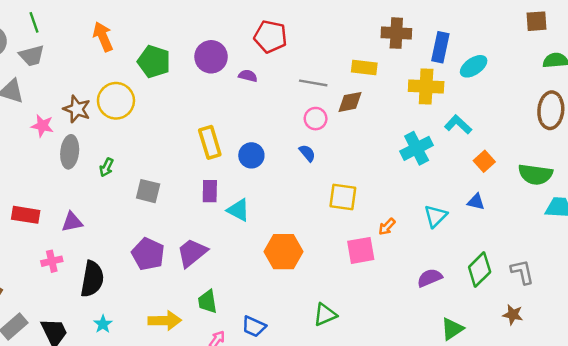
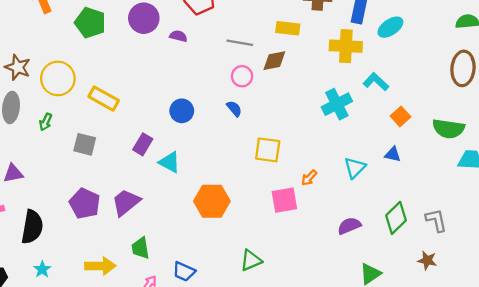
yellow circle: (116, 101) -> (58, 78), moved
yellow rectangle: (210, 142) -> (104, 99), moved, turned -44
purple rectangle: (210, 191) -> (143, 144), turned 30

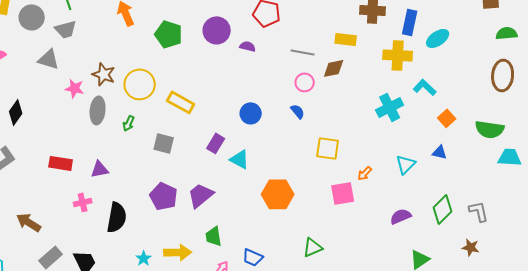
cyan star: (42, 269) -> (144, 258), moved

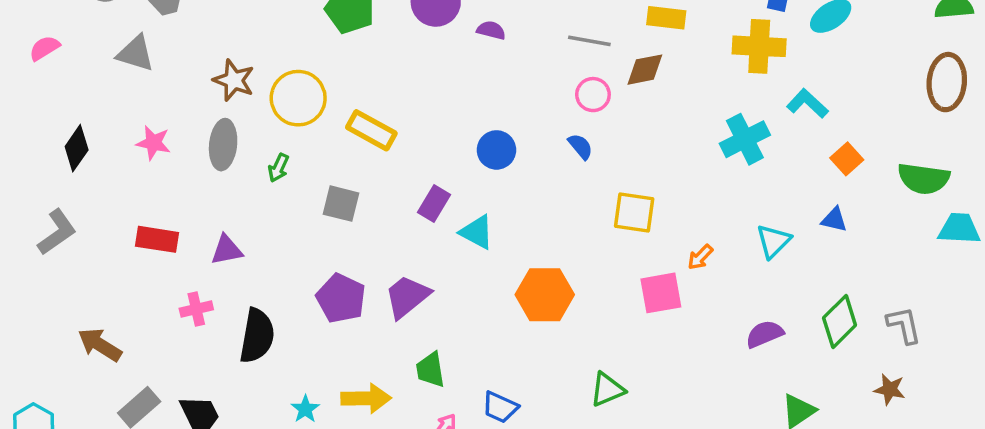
pink star: (75, 88) -> (153, 143), moved

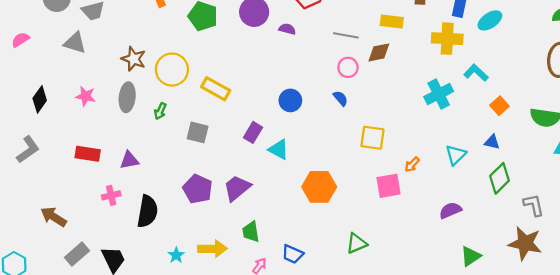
green diamond: (840, 321) -> (499, 178), moved
brown star: (890, 389) -> (525, 243), size x1.8

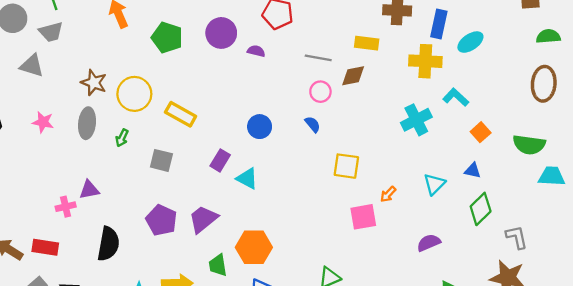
red rectangle: (88, 154) -> (45, 247), moved
orange hexagon: (319, 187) -> (254, 247), moved
pink cross: (111, 195) -> (66, 207), moved

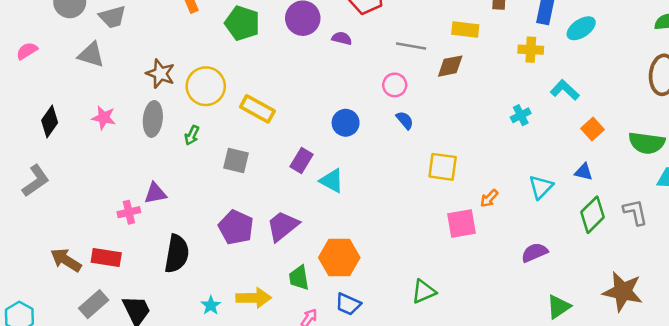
yellow cross: (425, 61) -> (531, 50), size x0.7
pink circle: (320, 92) -> (395, 85), moved
cyan cross: (416, 120) -> (521, 115), size x0.6
gray L-shape: (517, 237) -> (635, 212), moved

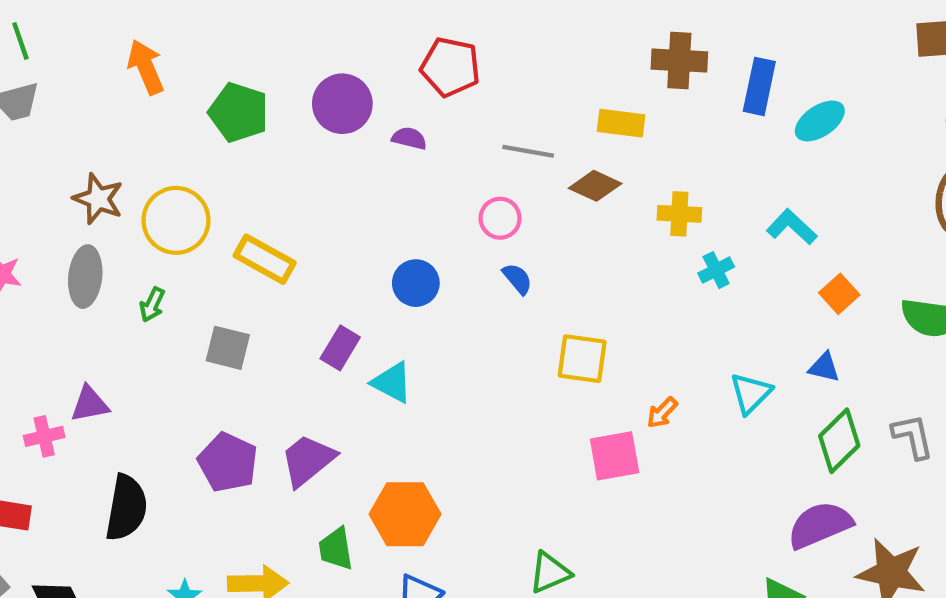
yellow cross: (531, 50) -> (679, 214), moved
brown diamond: (450, 66) -> (595, 186), turned 36
purple semicircle: (535, 252) -> (820, 525), moved, size x1.4

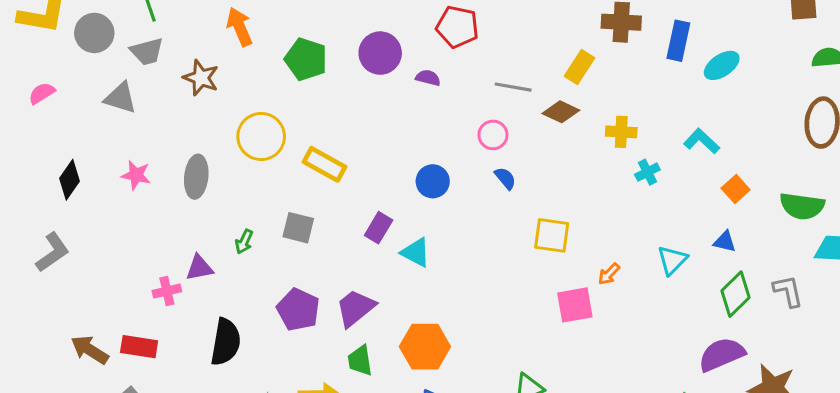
yellow rectangle: (621, 123) -> (579, 67), turned -64
brown star: (98, 199) -> (201, 78), moved
green arrow: (152, 305) -> (244, 242), moved
green trapezoid: (336, 549) -> (360, 361), moved

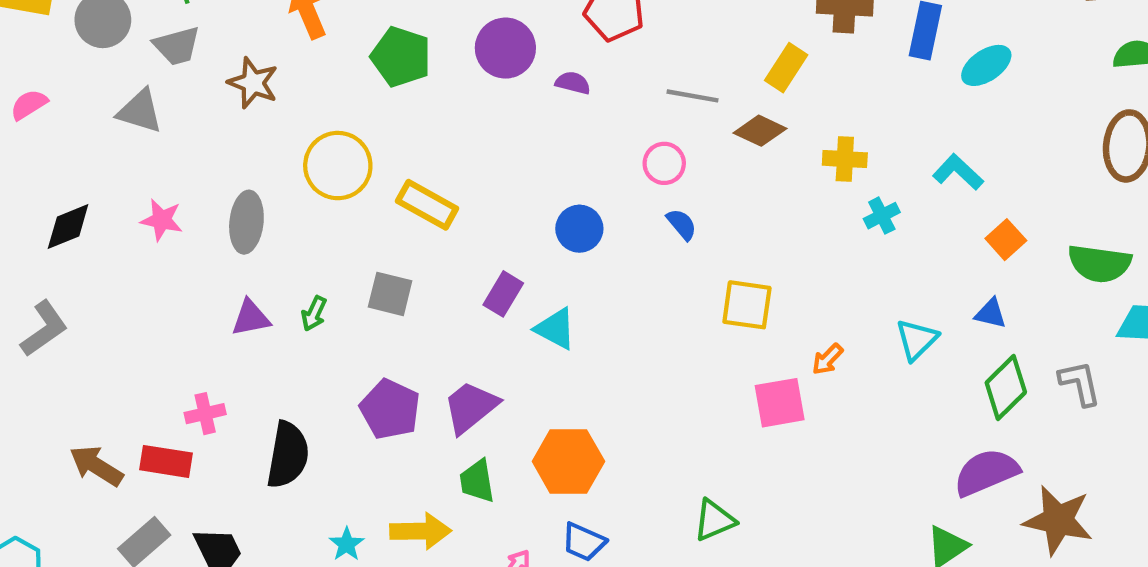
black diamond: (70, 180) -> (68, 226), turned 33
purple triangle: (199, 268) -> (251, 318), moved
pink cross: (167, 291) -> (205, 414), moved

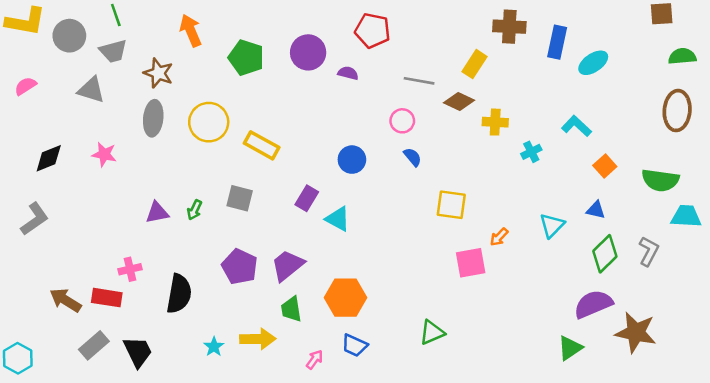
yellow cross: (845, 159) -> (495, 122), moved
gray ellipse: (246, 222) -> (153, 118), moved
gray L-shape: (1080, 383) -> (649, 251), turned 40

